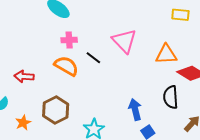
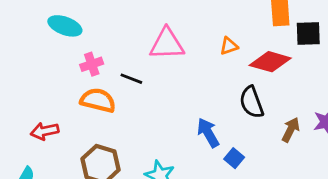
pink triangle: (124, 41) -> (167, 44), turned -32
orange triangle: (166, 54) -> (229, 46), size x0.6

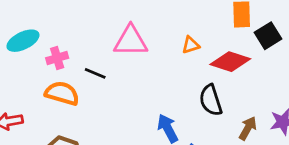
cyan ellipse: (65, 26) -> (23, 41), moved, turned -48
black square: (308, 34) -> (268, 36), turned -32

